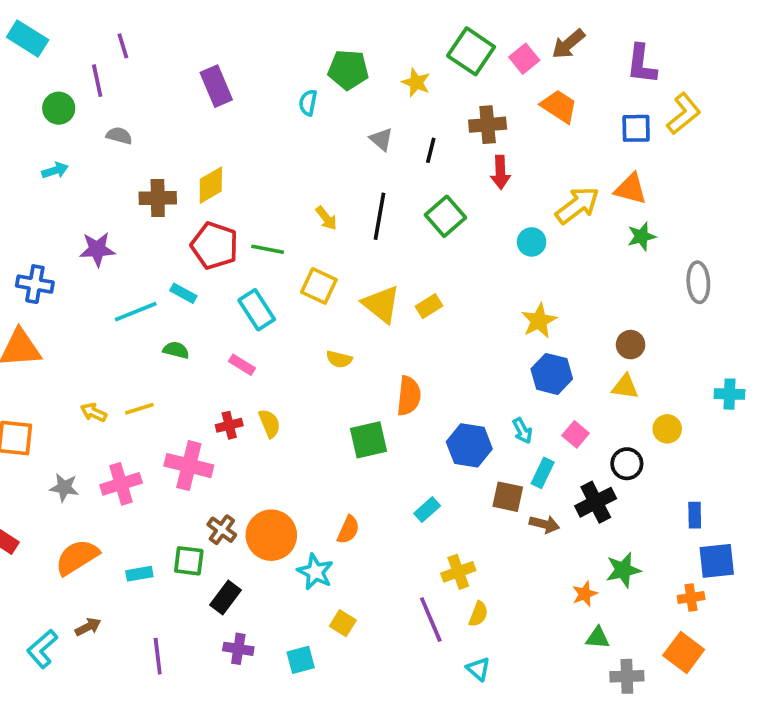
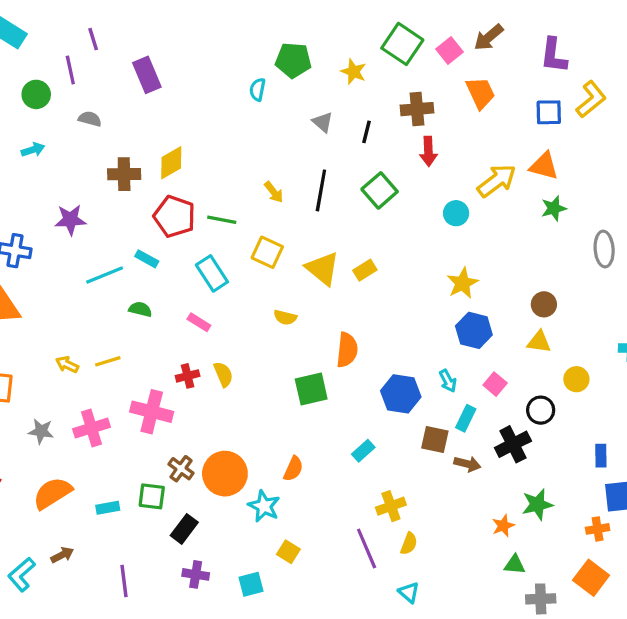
purple rectangle: (216, 86) -> (147, 75), moved
orange trapezoid: (559, 106) -> (480, 93), turned 32

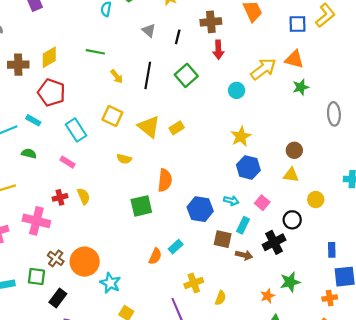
green line: (222, 220) -> (95, 52), moved
cyan arrow: (448, 381) -> (231, 201), turned -48
orange semicircle: (293, 469) -> (155, 256), moved
yellow semicircle: (409, 544) -> (220, 298), moved

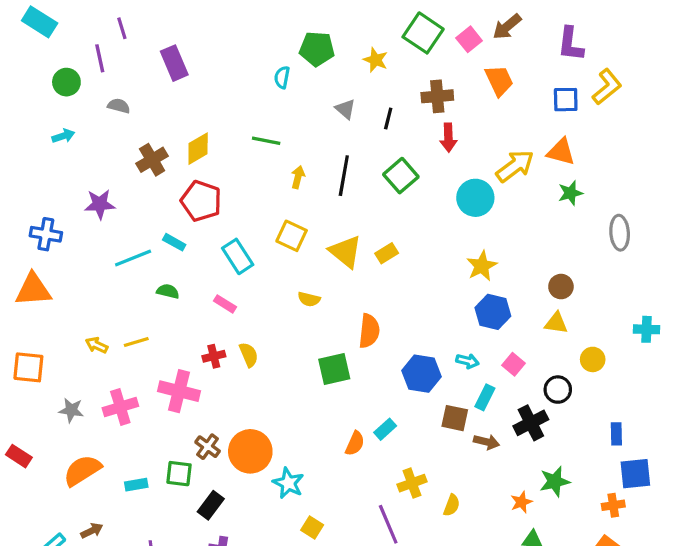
brown cross: (18, 65) -> (152, 160), turned -30
yellow arrow: (117, 76) -> (298, 177), turned -128
cyan circle: (237, 90) -> (475, 198), size x1.5

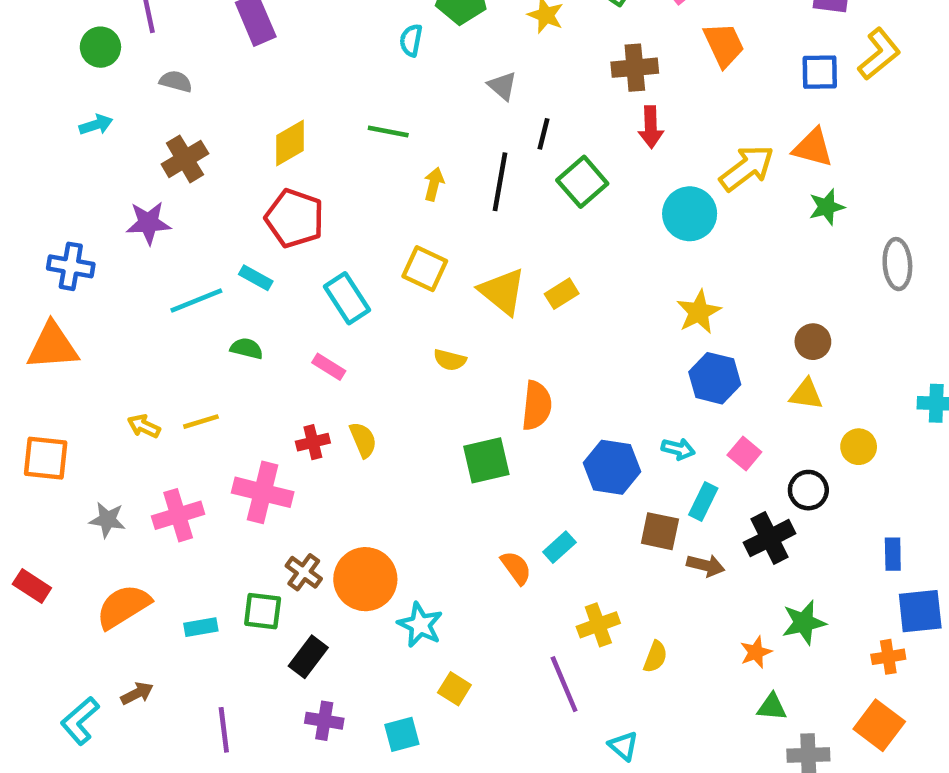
black line: (388, 119) -> (543, 134), moved
brown cross: (152, 160) -> (185, 159), moved
orange semicircle: (355, 443) -> (516, 568), turned -60

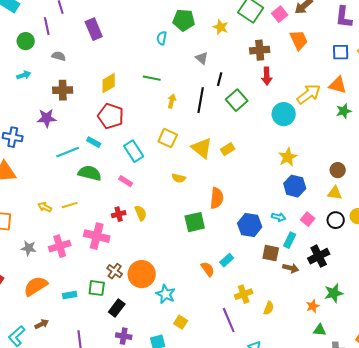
brown cross: (185, 159) -> (63, 90), turned 30
green semicircle: (247, 349) -> (90, 173), size x1.6
black circle: (808, 490) -> (336, 220), moved

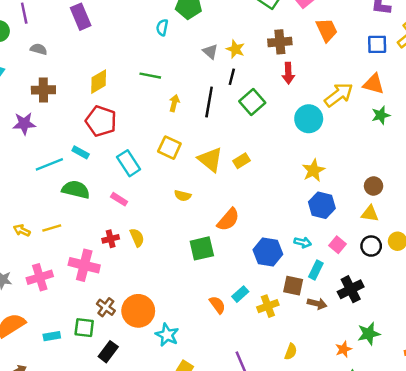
yellow star: (221, 27) -> (235, 49), moved
orange semicircle: (217, 198) -> (228, 220), turned 35
yellow cross: (244, 294) -> (268, 306), moved

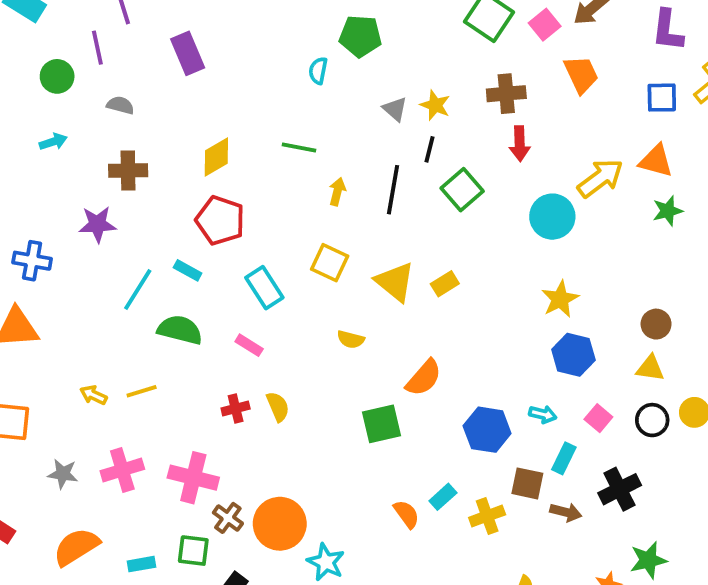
cyan line: (49, 164) -> (138, 290), turned -36
pink cross: (84, 265) -> (193, 478), moved

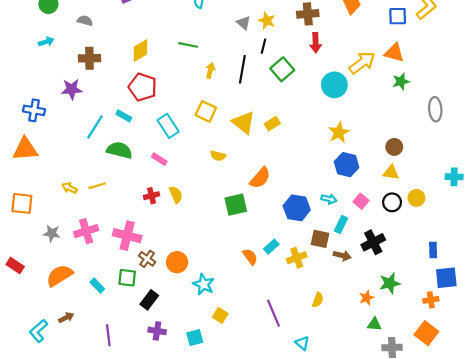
orange circle: (280, 524) -> (177, 262), size x0.7
cyan rectangle: (142, 564) -> (97, 285), turned 56

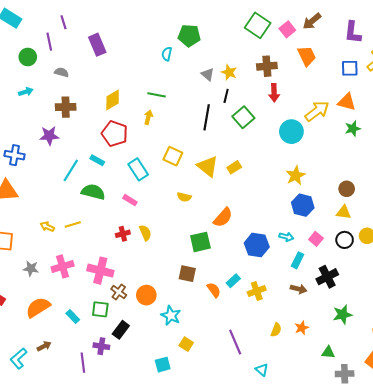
yellow arrow: (210, 70) -> (148, 117), moved
brown square: (320, 239) -> (187, 274), moved
orange star: (367, 298) -> (302, 328), moved
purple cross: (157, 331) -> (101, 346), moved

